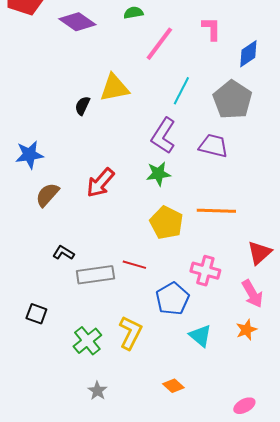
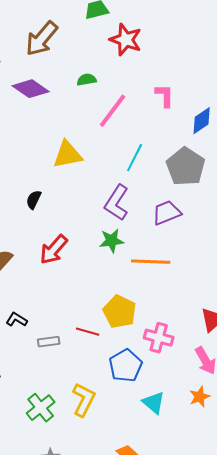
black semicircle: (82, 106) -> (34, 200), moved
purple trapezoid: (213, 146) -> (167, 213), turned -36
orange line: (216, 211) -> (151, 262), moved
yellow pentagon: (166, 223) -> (120, 312), moved
gray rectangle: (95, 275) -> (49, 342), size x0.6

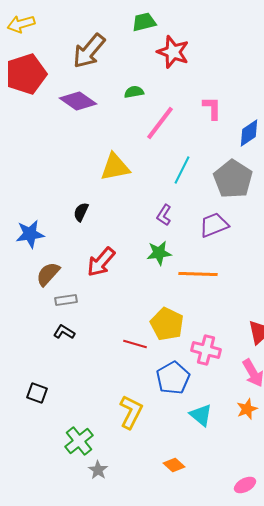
purple L-shape: (117, 203) -> (164, 215), size x0.6
gray rectangle: (49, 342) -> (66, 300), moved
green cross: (41, 408) -> (79, 441), moved

